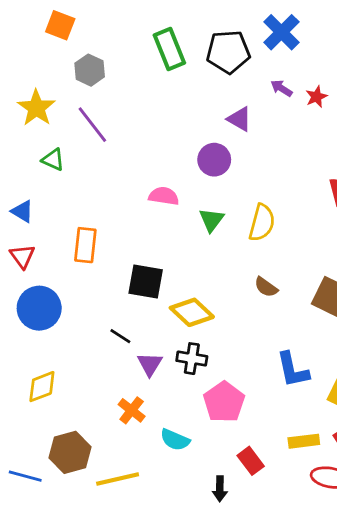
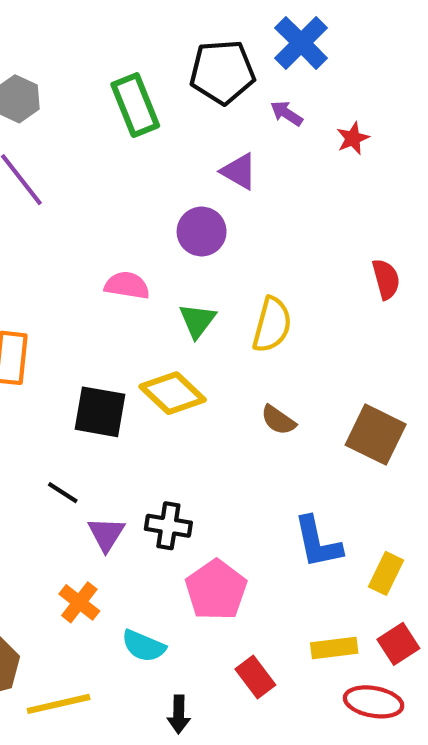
green rectangle: (169, 49) -> (135, 105), moved
purple arrow: (281, 88) -> (287, 113), moved
yellow diamond: (192, 312) -> (173, 393), moved
black arrow: (220, 489) -> (179, 714), moved

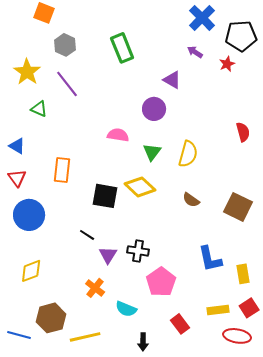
black pentagon: (222, 72) -> (241, 36), moved
yellow rectangle: (386, 573) -> (243, 274), turned -36

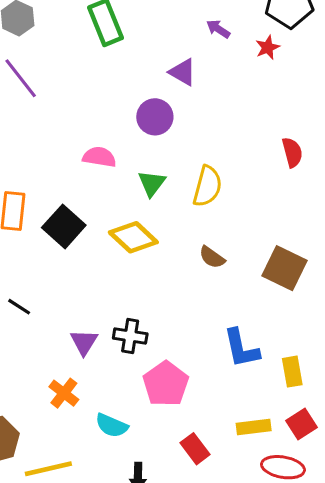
black square: (105, 196) -> (64, 226), moved, turned 32
black line: (87, 235) -> (19, 307), moved

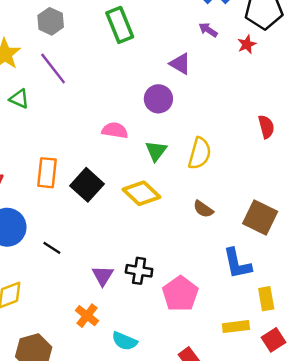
blue L-shape: (241, 348) -> (237, 264), moved
pink pentagon: (166, 384) -> (180, 294), moved
yellow rectangle: (254, 427) -> (236, 327), moved

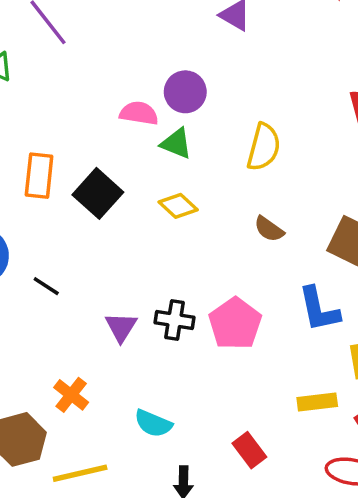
purple circle: (158, 99) -> (185, 92), moved
green triangle: (156, 151) -> (176, 144), moved, turned -45
yellow diamond: (141, 193) -> (178, 206), size x0.7
pink pentagon: (180, 294) -> (235, 324), moved
orange cross: (87, 316) -> (71, 395), moved

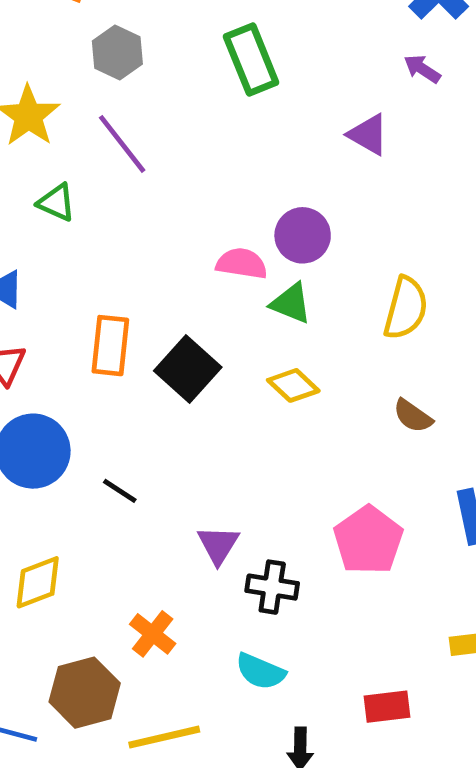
black cross: (175, 320) -> (272, 587), moved
red rectangle: (249, 450) -> (387, 707), turned -60

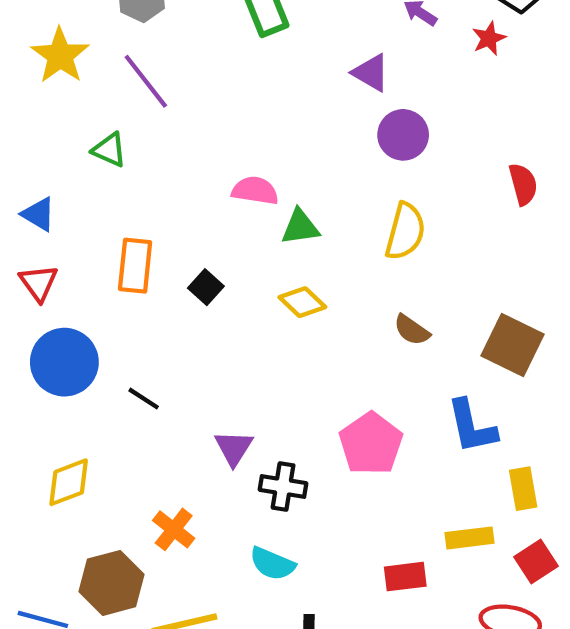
green triangle: (56, 203) -> (109, 150), moved
purple circle: (303, 235) -> (403, 135), moved
green triangle: (291, 303) -> (300, 227), turned -30
black square: (188, 369) -> (206, 287), size x0.6
red rectangle: (387, 707) -> (405, 577), moved

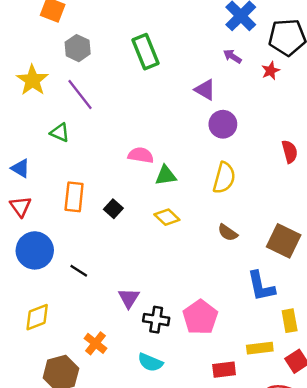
pink pentagon: (371, 444) -> (200, 317), moved

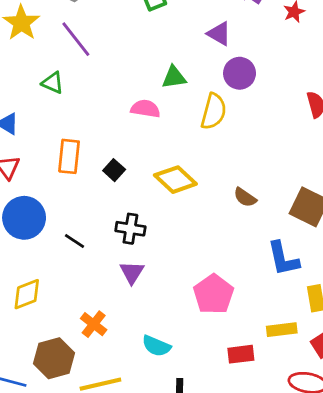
green triangle: (166, 175) -> (174, 77), moved
yellow semicircle: (224, 178) -> (214, 111), moved
yellow diamond: (167, 217) -> (175, 180), size x1.4
black cross: (156, 320) -> (130, 229), moved

